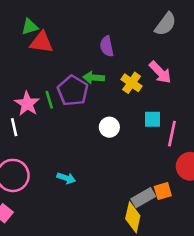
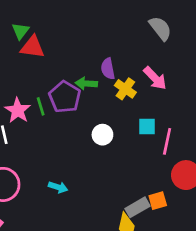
gray semicircle: (165, 24) -> (160, 28), turned -75
green triangle: (30, 27) -> (20, 31), turned -36
purple semicircle: (107, 46) -> (108, 69), moved

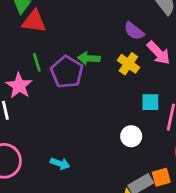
purple semicircle: (108, 69) -> (134, 31), moved, turned -40
green line: (41, 106) -> (37, 62), moved
white circle: (102, 135) -> (131, 136), moved

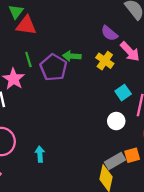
cyan square: (150, 102) -> (123, 93), turned -35
white circle: (131, 136) -> (116, 121), moved
cyan arrow: (60, 164) -> (40, 154), moved, turned -112

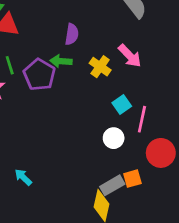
purple semicircle: (109, 33) -> (72, 34), moved, turned -120
cyan arrow: (40, 154) -> (23, 177), turned -42

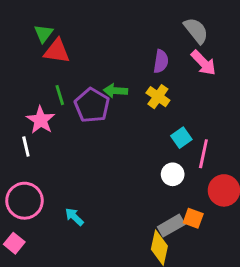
purple semicircle: (72, 34) -> (161, 61), moved
pink arrow: (130, 56) -> (203, 63), moved
orange square: (132, 179) -> (193, 218), turned 36

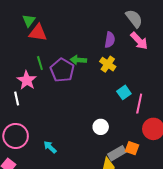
white circle: (173, 174) -> (101, 127), moved

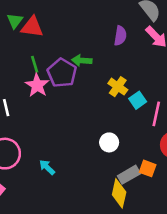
green triangle: (29, 21) -> (15, 21), moved
yellow cross: (108, 64) -> (118, 87), moved
pink star: (27, 80) -> (37, 85), moved

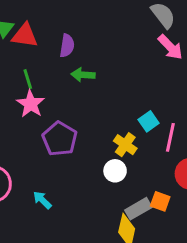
purple semicircle: (120, 36) -> (67, 46), moved
purple pentagon: (62, 73) -> (60, 139), moved
yellow cross: (118, 87) -> (125, 145), moved

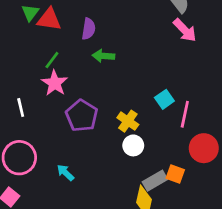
green line: (28, 79) -> (52, 60), turned 54
yellow cross: (125, 145) -> (128, 121), moved

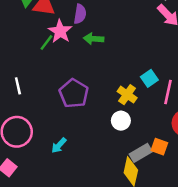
pink star: (55, 83) -> (60, 31), moved
yellow cross: (128, 121) -> (127, 95), moved
cyan arrow: (65, 173) -> (59, 145), turned -91

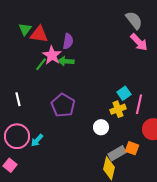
green arrow: (94, 39) -> (66, 61), moved
yellow cross: (127, 95) -> (118, 109), moved, turned 35
cyan arrow: (59, 145) -> (37, 140), moved

